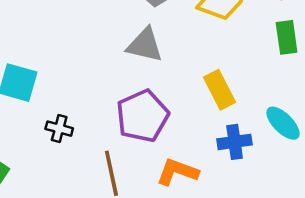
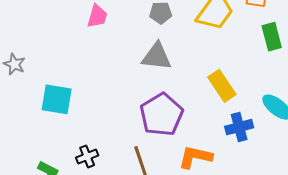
black cross: (59, 129) -> (87, 156), moved, turned -30

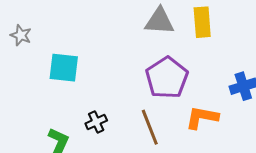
yellow rectangle: (222, 86) -> (202, 22), moved, turned 32

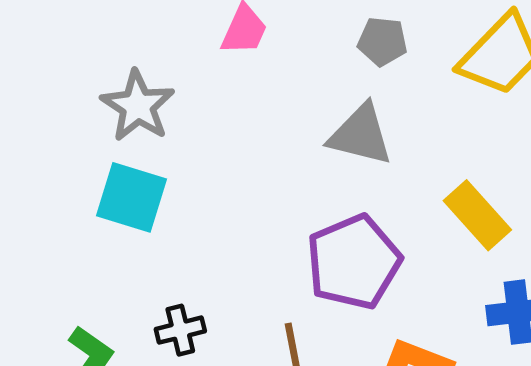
yellow rectangle: (202, 22) -> (477, 215), moved, turned -48
gray star: (21, 35) -> (138, 106), moved, size x1.5

